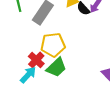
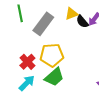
red cross: (36, 60) -> (27, 62), moved

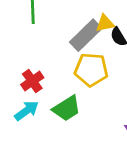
gray rectangle: (43, 24) -> (86, 35), moved
yellow pentagon: (52, 55) -> (91, 70), moved

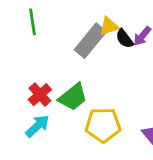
yellow pentagon: (91, 70) -> (103, 125), moved
green trapezoid: (67, 108) -> (73, 97), moved

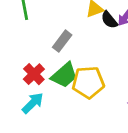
gray rectangle: (90, 41) -> (62, 41), moved, size x0.7
yellow pentagon: (103, 125) -> (88, 82), moved

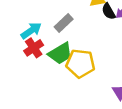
cyan arrow: (33, 103) -> (31, 31), moved

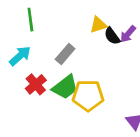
cyan arrow: (31, 31) -> (20, 56), moved

